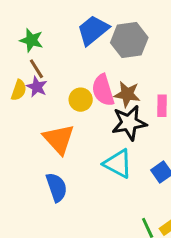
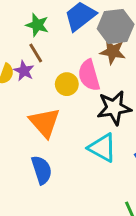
green star: (31, 40) -> (37, 25), moved
brown line: (36, 69) -> (36, 53), moved
brown star: (127, 94) -> (113, 52), moved

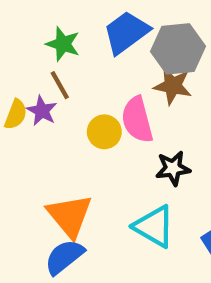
black star: (114, 108) -> (173, 168), size x0.7
orange triangle: (45, 123) -> (70, 216), moved
blue semicircle: (42, 170) -> (64, 257), turned -112

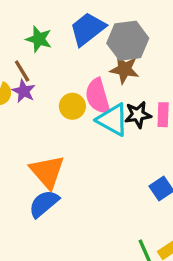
brown line: (60, 85) -> (22, 71), moved
black star: (173, 168) -> (138, 115), moved
cyan triangle: (154, 226) -> (113, 120), moved

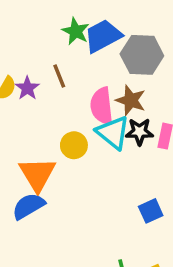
green star: (39, 39) -> (76, 31), moved
brown star: (124, 69) -> (131, 100), moved
brown line: (22, 71) -> (59, 76), moved
yellow circle: (72, 106) -> (74, 145), moved

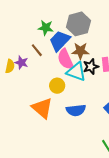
green star: (76, 31) -> (46, 28), moved
blue trapezoid: (103, 36) -> (60, 41), moved
blue semicircle: (28, 206) -> (76, 110), moved, turned -138

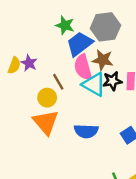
brown line: (37, 50) -> (58, 82), moved
yellow circle: (57, 86) -> (47, 98), moved

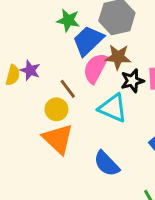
pink semicircle: (83, 67) -> (95, 68), turned 50
cyan triangle: (94, 84) -> (113, 108), moved
blue semicircle: (86, 131) -> (107, 164), moved, turned 50

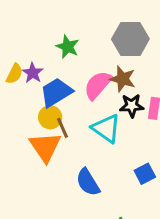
green star: (68, 20) -> (67, 47), moved
blue trapezoid: (88, 41) -> (56, 92), moved
brown line: (68, 89) -> (62, 128), moved

